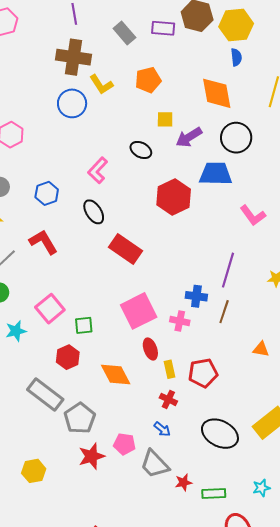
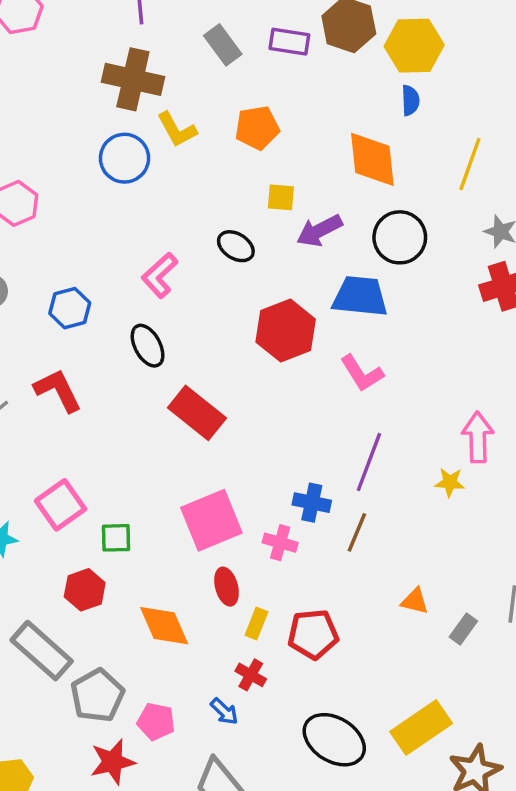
pink L-shape: (253, 215) -> (362, 373), moved
yellow rectangle: (169, 369) -> (256, 624), turned 30
blue arrow: (162, 429) -> (224, 711), moved
pink pentagon: (124, 444) -> (156, 722), moved

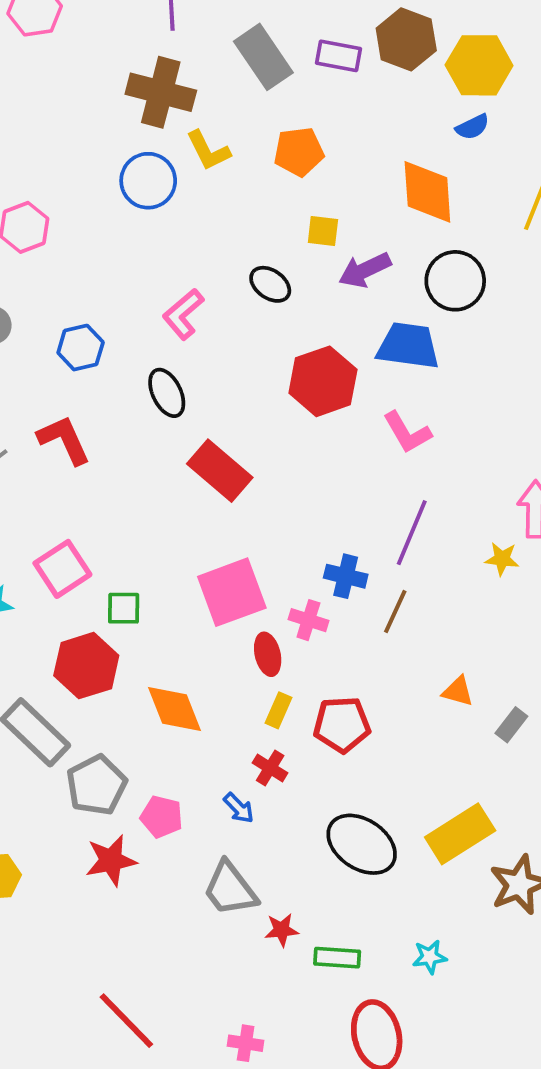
gray rectangle: (223, 45) -> (263, 57), size x1.4
blue semicircle: (410, 100) -> (473, 127), turned 64
red ellipse: (227, 587) -> (268, 654), moved
red hexagon: (85, 590) -> (86, 666), size x1.4

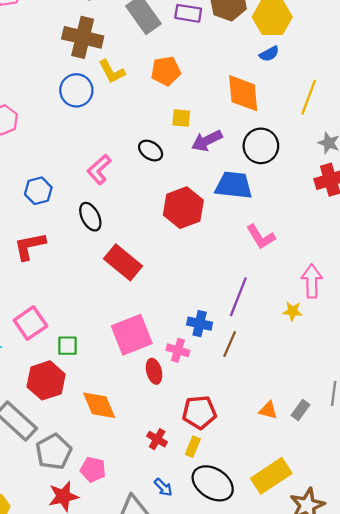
pink L-shape: (407, 432) -> (261, 237), moved
red L-shape: (64, 440) -> (30, 246), turned -76
orange triangle: (458, 691) -> (268, 410), moved
yellow rectangle: (278, 710) -> (193, 447), moved
blue arrow: (239, 808) -> (163, 487), moved

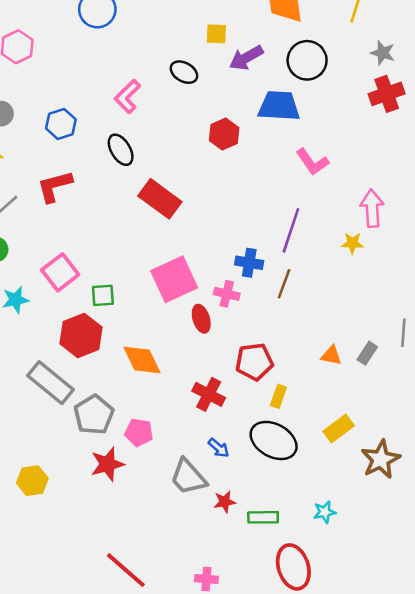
red hexagon: (183, 208) -> (224, 134), size x0.7
red cross: (157, 439) -> (209, 394), size x1.4
yellow rectangle: (193, 447) -> (278, 396), moved
yellow rectangle: (271, 476) -> (339, 429), size x0.7

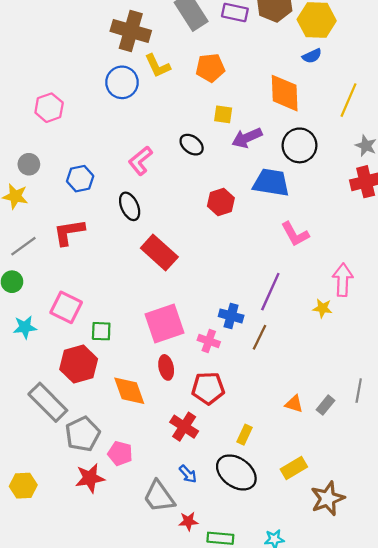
pink square: (60, 272) -> (66, 307), turned -32
red ellipse: (201, 319) -> (166, 367), moved
red pentagon: (254, 362) -> (208, 388), moved

